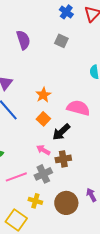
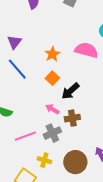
pink semicircle: (78, 108) -> (86, 50), moved

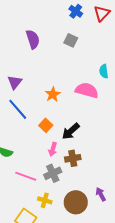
orange square: (52, 78) -> (46, 125), moved
pink arrow: (52, 109) -> (53, 149), turned -104
pink line: (25, 136) -> (26, 176), turned 40

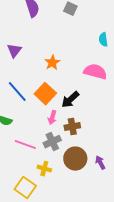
pink semicircle: (87, 90) -> (95, 72), moved
blue line: (18, 109) -> (17, 92), moved
orange square: (46, 125) -> (45, 94), size x1.5
brown circle: (76, 202) -> (75, 159), moved

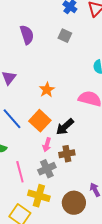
pink line: (25, 145) -> (20, 172), turned 55
brown circle: (75, 159) -> (74, 203), moved
yellow cross: (44, 169) -> (39, 196), size x1.5

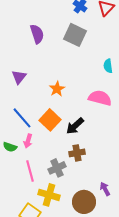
gray square: (65, 36) -> (75, 35), size x1.6
pink arrow: (47, 145) -> (28, 141), moved

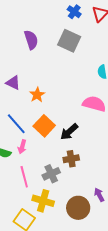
purple triangle: (19, 77) -> (13, 83), turned -42
orange star: (57, 89) -> (37, 95), moved

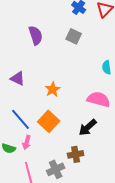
gray square: (69, 41) -> (74, 36), size x0.7
orange star: (37, 95) -> (53, 89), moved
black arrow: (69, 132) -> (88, 127), moved

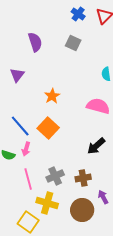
purple triangle: (18, 78) -> (17, 75), moved, turned 42
black arrow: (88, 127) -> (96, 146), moved
brown cross: (76, 154) -> (83, 178), moved

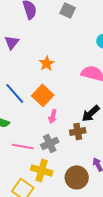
pink arrow: (26, 149) -> (53, 116), moved
brown cross: (83, 178) -> (78, 131), moved
pink line: (28, 179) -> (23, 146), turned -65

